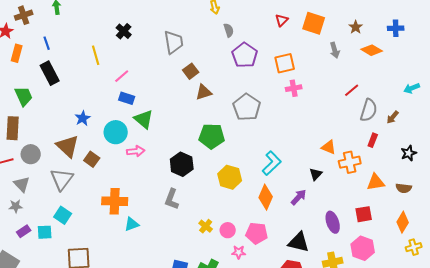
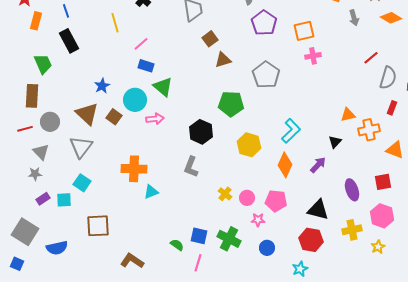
orange triangle: (329, 147) -> (348, 115), turned -35
brown square: (92, 159) -> (114, 117), moved
orange triangle: (376, 182) -> (395, 150), turned 30

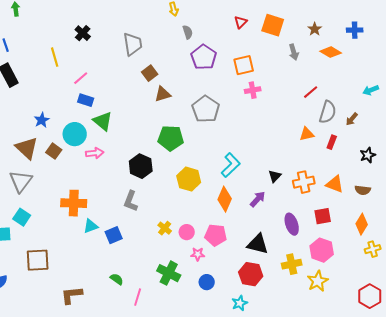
orange triangle: (348, 115) -> (307, 134), moved
orange cross: (369, 130) -> (304, 182), moved
blue square: (199, 236) -> (114, 235), moved, turned -36
yellow star: (378, 247) -> (318, 281), size x1.5
brown L-shape: (132, 261) -> (72, 295), turned -40

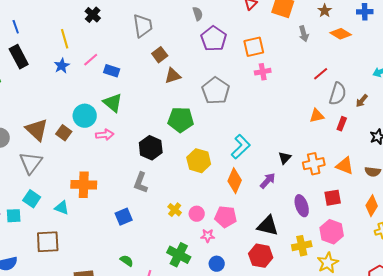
blue rectangle: (86, 100) -> (112, 71), moved
blue star: (42, 120) -> (62, 66), moved
cyan triangle: (91, 226) -> (62, 208), moved, turned 42

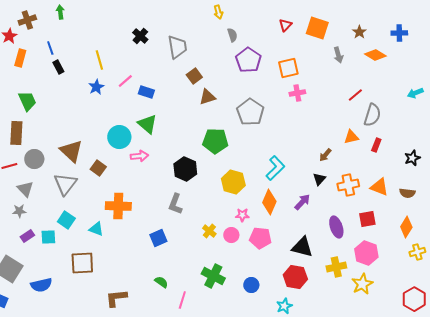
black cross: (93, 15) -> (140, 36), moved
black rectangle: (19, 57) -> (58, 67), moved, size x0.6
brown arrow: (362, 101) -> (325, 155), moved
brown square: (64, 133) -> (98, 168), moved
pink star: (208, 236) -> (242, 215), moved

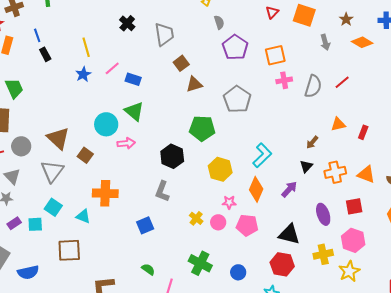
gray semicircle: (372, 115) -> (313, 86), moved

